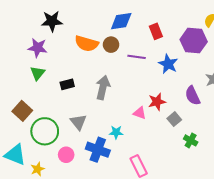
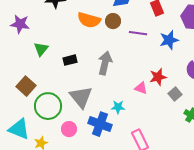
purple star: (38, 48) -> (20, 24), moved
blue star: (168, 64) -> (169, 40), turned 30
gray triangle: (78, 122) -> (81, 97), size x1.4

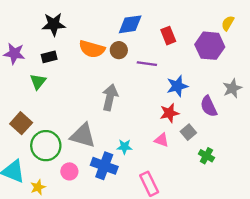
blue star: (169, 40) -> (177, 86), moved
black rectangle: (70, 60) -> (49, 57), moved
pink triangle: (141, 88) -> (161, 140), moved
gray triangle: (81, 97) -> (83, 136), turned -35

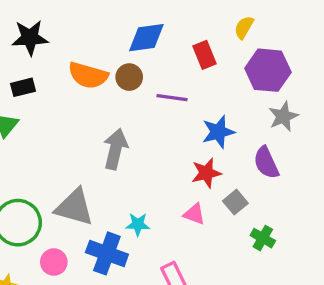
yellow semicircle: (228, 23) -> (244, 27), moved
gray star: (232, 88) -> (283, 116), moved

